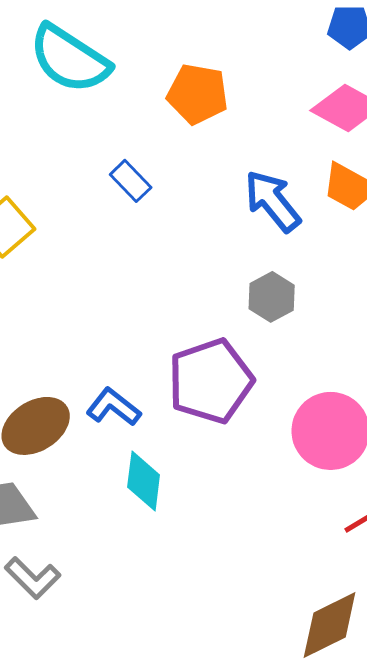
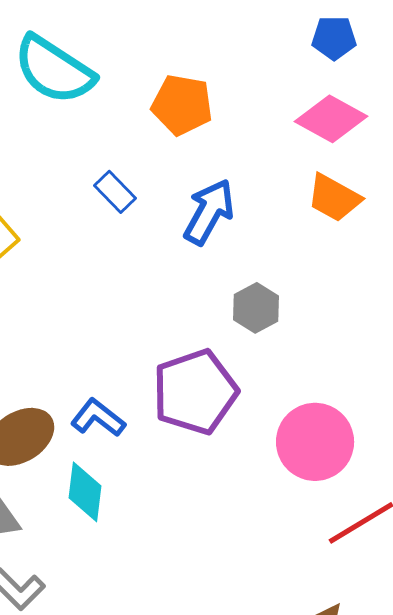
blue arrow: (273, 201) -> (209, 212), moved, turned 68
cyan diamond: (144, 481) -> (85, 492), moved

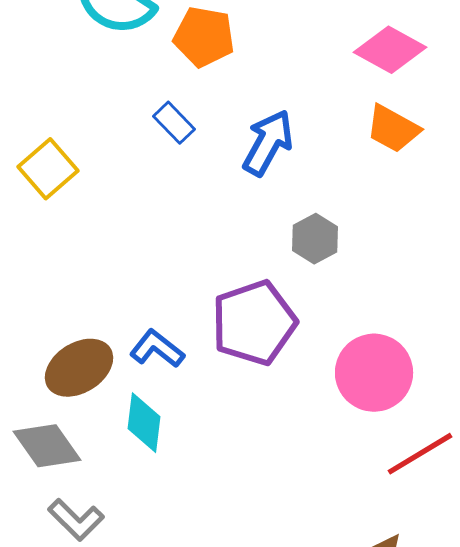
orange pentagon: (182, 105) -> (204, 37), moved

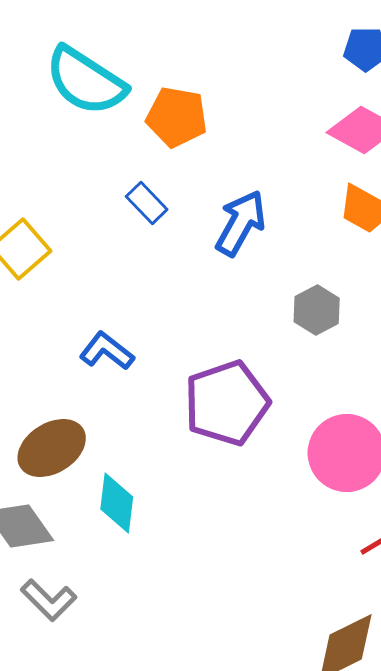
gray hexagon: (315, 239) -> (317, 310), moved
blue L-shape: (157, 349) -> (107, 351), moved

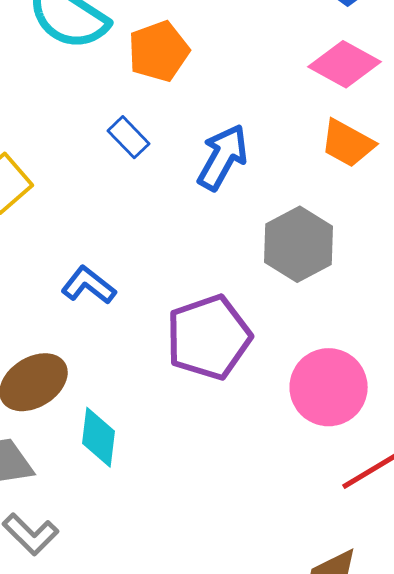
orange pentagon: (177, 117) -> (159, 51), turned -30
gray hexagon: (317, 310) -> (299, 244), size x1.5

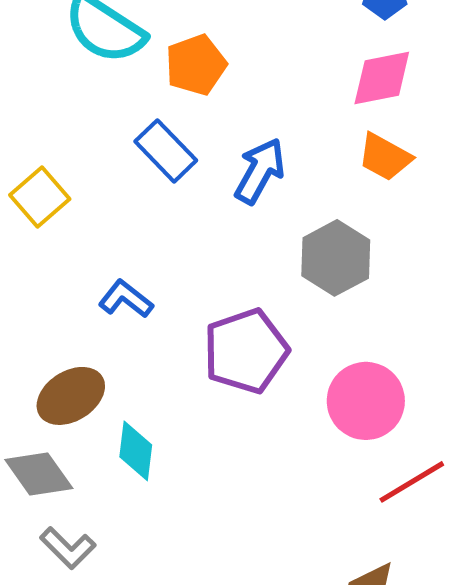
pink diamond: (345, 64) -> (382, 78), turned -40
blue rectangle: (129, 137) -> (166, 151), size x1.5

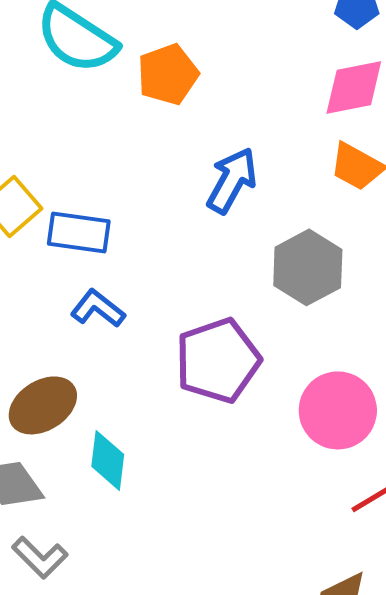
blue rectangle: (166, 151) -> (79, 232), moved, turned -38

